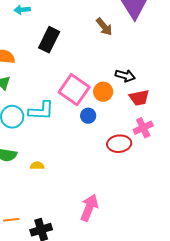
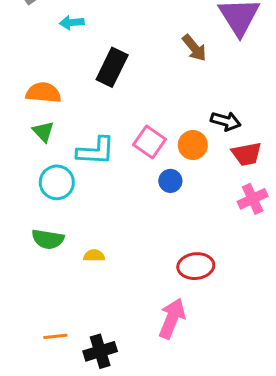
pink square: (74, 90) -> (149, 142), size x0.7
cyan L-shape: (41, 111) -> (96, 151), moved
red ellipse: (119, 144) -> (196, 266), moved

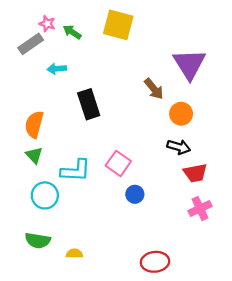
black rectangle: (112, 67) -> (89, 104), turned -44
orange semicircle: (43, 93) -> (34, 124), turned -80
orange circle: (193, 145) -> (181, 114), moved

